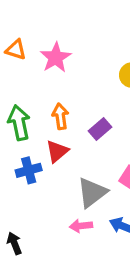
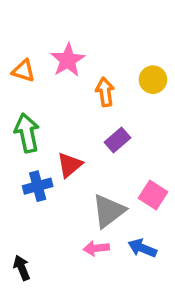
orange triangle: (16, 50) -> (23, 71), moved
orange arrow: (60, 116) -> (105, 92), moved

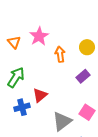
orange triangle: (23, 71) -> (14, 42), turned 32
green arrow: (27, 133) -> (16, 77), turned 45
purple rectangle: (117, 140) -> (83, 76), moved

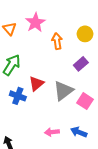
blue cross: (22, 107) -> (18, 96), turned 35
gray triangle: (62, 121) -> (63, 91), moved

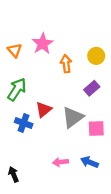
pink square: (85, 101) -> (96, 129), turned -35

